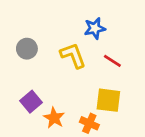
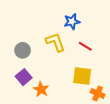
gray circle: (27, 49) -> (23, 50), moved
orange cross: (89, 123) -> (98, 93), moved

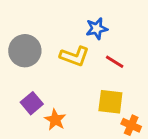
yellow L-shape: (55, 42) -> (75, 56), turned 130
gray circle: (23, 50) -> (25, 51), moved, size x1.5

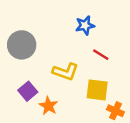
yellow L-shape: (75, 56) -> (65, 72), moved

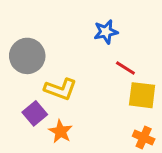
yellow L-shape: (65, 72) -> (60, 89), moved
yellow square: (97, 90) -> (142, 95), moved

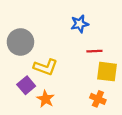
red line: (125, 68) -> (94, 51), turned -35
orange cross: (144, 138) -> (98, 99), moved

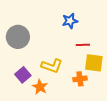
yellow L-shape: (46, 67) -> (52, 66), moved
orange cross: (98, 99) -> (80, 79), moved, turned -32

